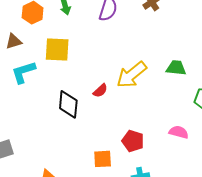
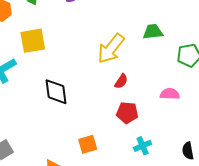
red semicircle: (100, 91) -> (121, 81), moved
orange square: (103, 159) -> (88, 144), moved

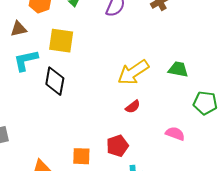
black diamond: (56, 92) -> (55, 81), moved
red pentagon: (127, 113) -> (117, 146), moved, turned 30

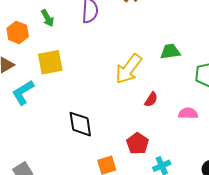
black diamond: (55, 81) -> (80, 124), moved
red semicircle: (133, 107) -> (151, 100), moved

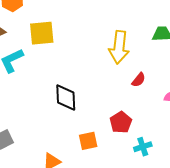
yellow arrow: (129, 69) -> (119, 47), turned -36

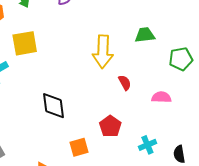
red semicircle: (139, 80) -> (125, 83), turned -63
cyan cross: (143, 147) -> (147, 145), moved

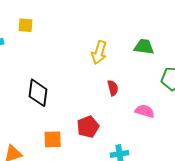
yellow square: (25, 43) -> (25, 25), size x0.6
yellow arrow: (103, 52) -> (99, 52), size x0.7

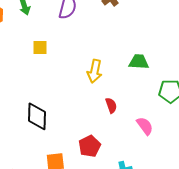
yellow square: (25, 25) -> (40, 47), moved
pink semicircle: (145, 111) -> (145, 126), turned 42

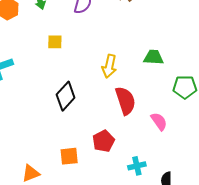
red semicircle: (111, 105) -> (125, 101), size x1.8
black diamond: (37, 116) -> (66, 96), moved, turned 40

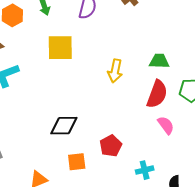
yellow square: (55, 42) -> (60, 48), size x1.8
black diamond: (66, 96) -> (64, 126), moved, turned 48
red semicircle: (125, 101) -> (157, 94), moved, turned 40

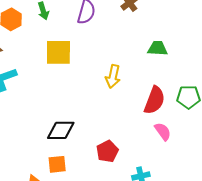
green trapezoid: (159, 61) -> (158, 48), moved
orange square: (77, 162) -> (57, 164), moved

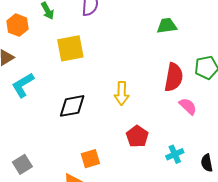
yellow arrow: (113, 76) -> (122, 93), moved
black diamond: (61, 130) -> (72, 106), moved

